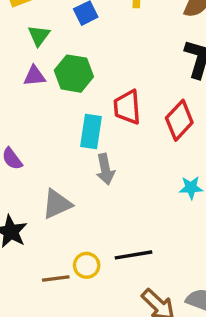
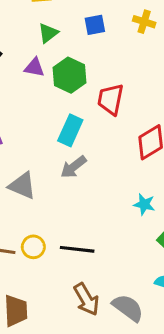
red trapezoid: (127, 107) -> (110, 99), moved
gray arrow: (105, 169) -> (73, 167), turned 48
gray triangle: (57, 204) -> (22, 186), turned 32

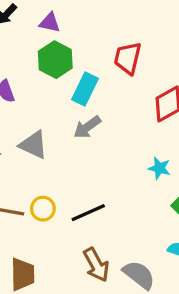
green hexagon: (70, 75) -> (55, 60), moved
black line: (77, 249) -> (88, 213), turned -32

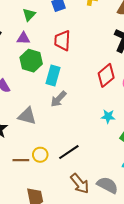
red trapezoid: (128, 58) -> (62, 41), moved

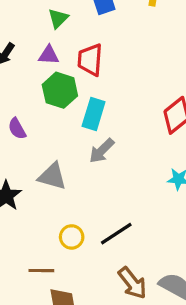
red trapezoid: (62, 41) -> (90, 60), moved
brown line: (21, 160) -> (41, 271), moved

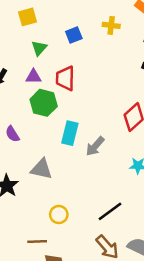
cyan rectangle: (94, 114) -> (70, 133), moved
gray arrow: (102, 151) -> (95, 146), moved
black line: (116, 234) -> (110, 211), moved

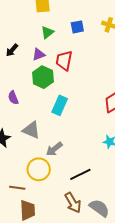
purple triangle: (33, 77) -> (39, 54), turned -32
gray arrow: (95, 146) -> (54, 149), moved
yellow circle: (59, 214) -> (39, 169), size x1.5

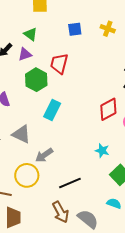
green triangle: (47, 32) -> (31, 34), moved, turned -48
purple triangle: (39, 54) -> (25, 54), moved

